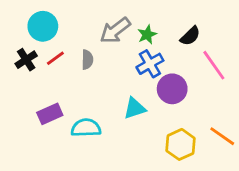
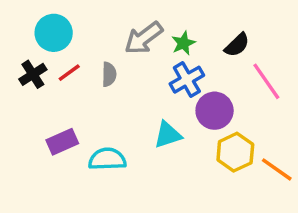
yellow hexagon: (181, 144) -> (235, 152), moved

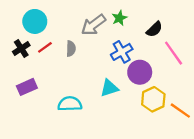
green star: (183, 43) -> (119, 18), moved
purple rectangle: (62, 142) -> (27, 87), moved

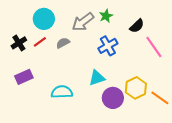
cyan circle: (35, 21) -> (44, 19), moved
gray semicircle: (71, 49) -> (63, 43), turned -120
purple circle: (140, 72) -> (113, 98), moved

